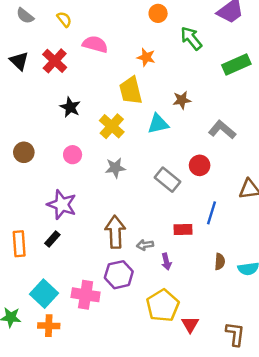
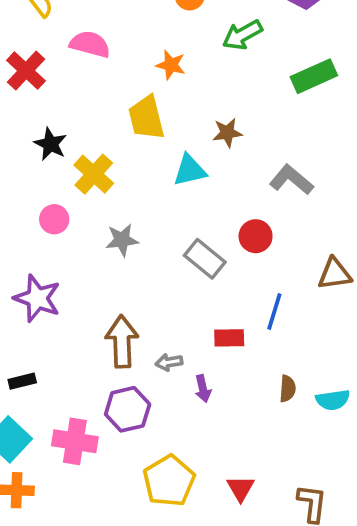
green arrow: (191, 38) -> (242, 35), turned -80
yellow cross: (112, 126) -> (94, 174), moved
black rectangle: (52, 239) -> (22, 381), moved, turned 35
yellow pentagon: (163, 306) -> (169, 481), moved

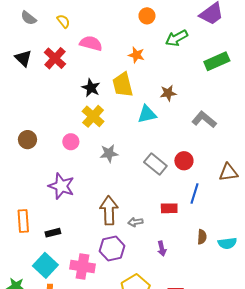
black star: (50, 144) -> (91, 88), moved
red circle: (256, 236) -> (184, 161), moved
purple arrow: (203, 389) -> (162, 249), moved

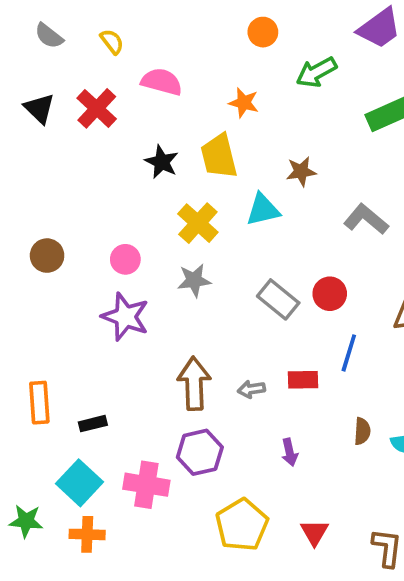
yellow cross: (93, 116) -> (198, 223), moved
purple star: (61, 186) -> (125, 317), moved
gray arrow: (135, 222) -> (251, 389), moved

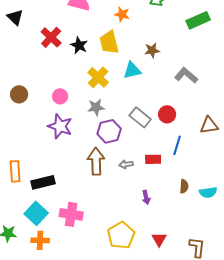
red cross: (97, 108) -> (51, 37), moved
black rectangle: (93, 424) -> (43, 182), size x1.6
purple hexagon: (200, 452) -> (109, 131), moved

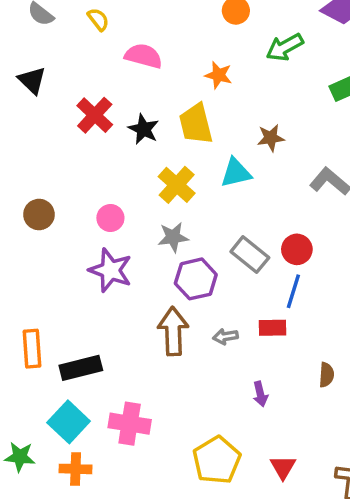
blue line: (177, 145) -> (293, 291), moved

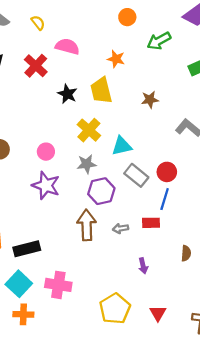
red cross: (95, 115) -> (36, 66), moved
cyan triangle: (236, 173) -> (122, 146), moved

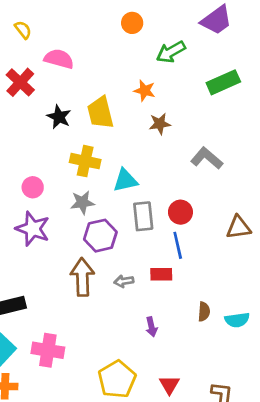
orange star: (116, 59) -> (145, 91), moved
yellow cross: (89, 130) -> (85, 161), turned -30
gray rectangle: (136, 175) -> (143, 216), turned 45
blue line: (165, 199) -> (178, 245), turned -30

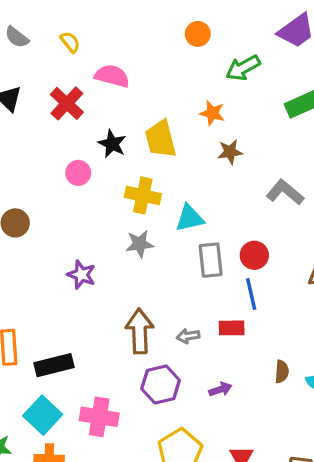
pink circle: (33, 187) -> (78, 173), moved
purple star: (33, 229) -> (81, 275), size x0.7
purple hexagon: (100, 236) -> (161, 385), moved
purple arrow: (151, 327) -> (220, 389), turned -96

